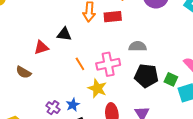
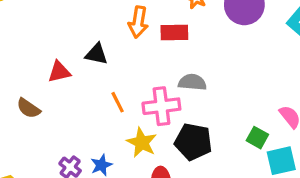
gray semicircle: (138, 46) -> (192, 82), moved
black pentagon: (146, 76) -> (193, 142), moved

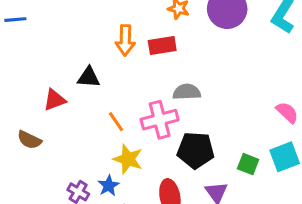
green square: (257, 138) -> (248, 164), moved
yellow star: (142, 143) -> (128, 159), moved

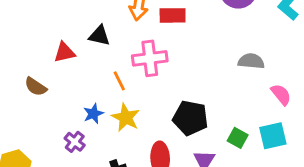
gray semicircle: (187, 92) -> (251, 61), moved
pink cross: (160, 120) -> (150, 58), moved
blue star: (109, 186) -> (93, 114), moved

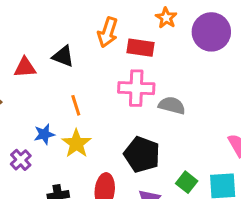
pink cross: (150, 58) -> (136, 88), moved
gray semicircle: (251, 61) -> (172, 105), moved

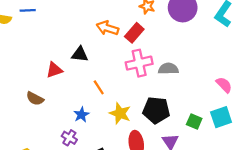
orange arrow: (108, 32) -> (107, 28), turned 105
red rectangle: (141, 48) -> (134, 33), turned -42
yellow star: (76, 143) -> (120, 113), moved

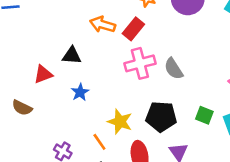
gray semicircle: (168, 69) -> (174, 69), turned -120
orange line: (99, 87) -> (99, 142), moved
blue star: (81, 115) -> (80, 92), moved
green square: (194, 122) -> (204, 115), moved

